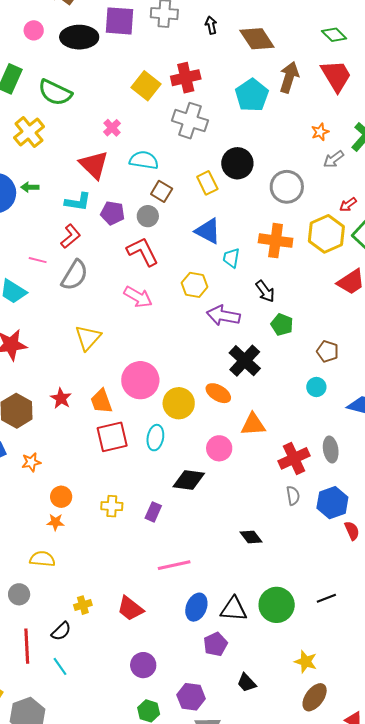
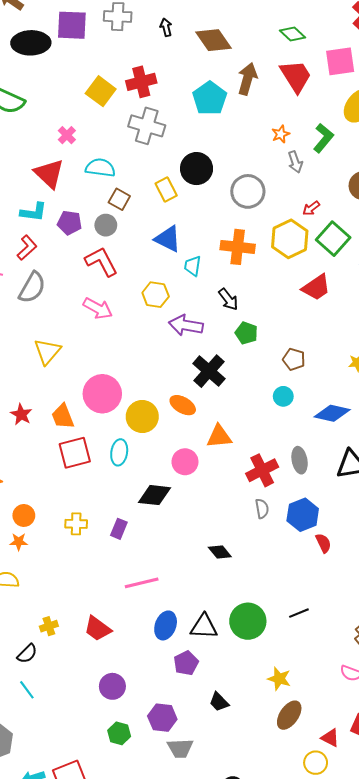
gray arrow: (334, 159) -> (295, 162), turned -70

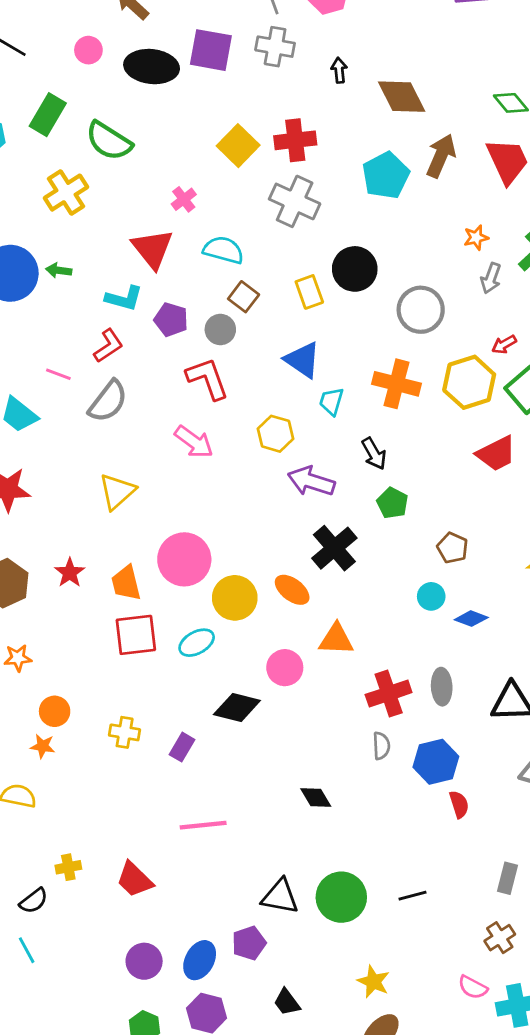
gray arrow: (295, 162) -> (491, 278), turned 30
blue diamond: (332, 413) -> (471, 619), moved, size x0.7
cyan ellipse: (119, 452) -> (197, 643), turned 45
blue ellipse: (166, 625) -> (200, 960), moved

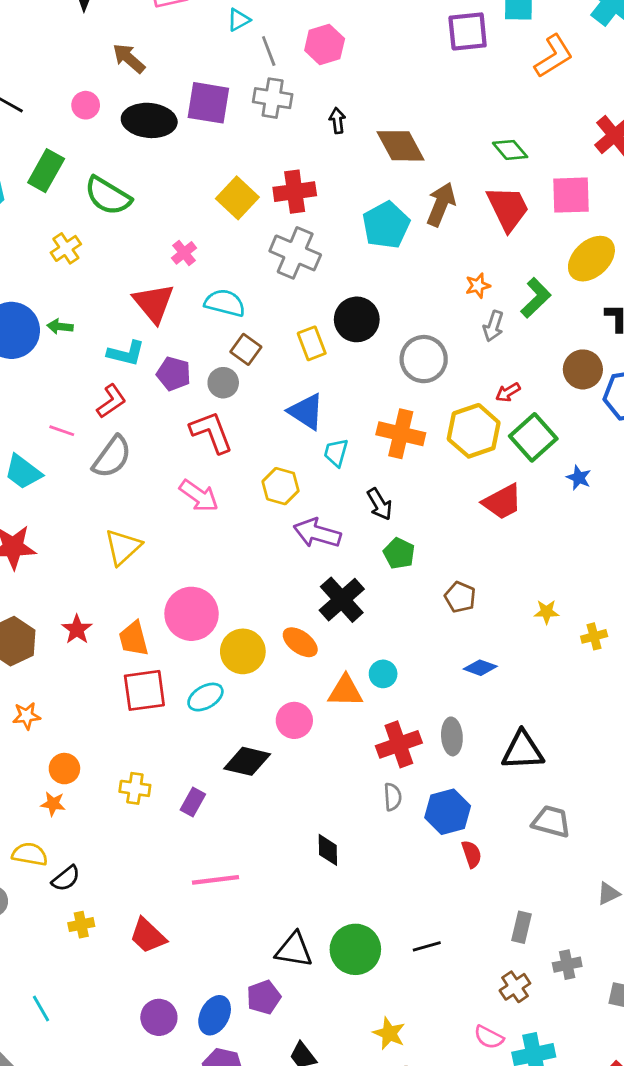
yellow cross: (66, 193) -> (66, 248), size x0.7
cyan circle: (431, 596) -> (383, 674), moved
black diamond: (316, 797) -> (328, 850), turned 32
black semicircle: (34, 901) -> (66, 878), moved

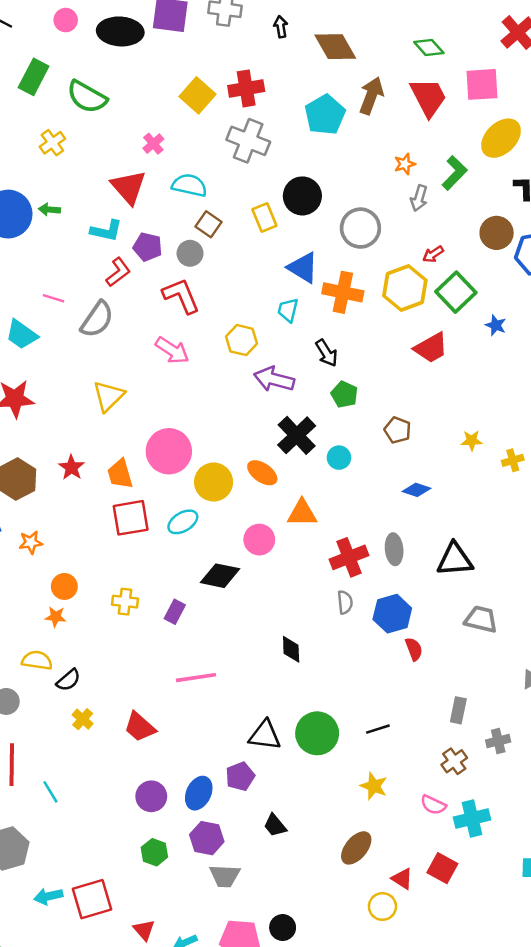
red L-shape: (111, 401) -> (118, 272), moved
blue triangle: (306, 412) -> (303, 268), moved
cyan circle: (383, 674) -> (339, 458), moved
yellow cross: (81, 925) -> (83, 719), turned -35
yellow star: (389, 1033) -> (374, 786), moved

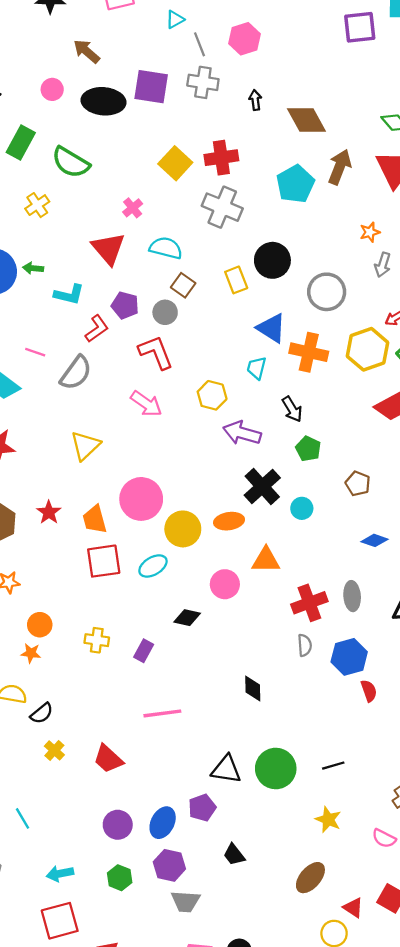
cyan L-shape: (106, 231) -> (69, 295), moved
orange ellipse: (262, 473) -> (229, 521), turned -44
black diamond: (220, 576) -> (187, 618), size x0.7
cyan arrow: (48, 896) -> (60, 874), moved

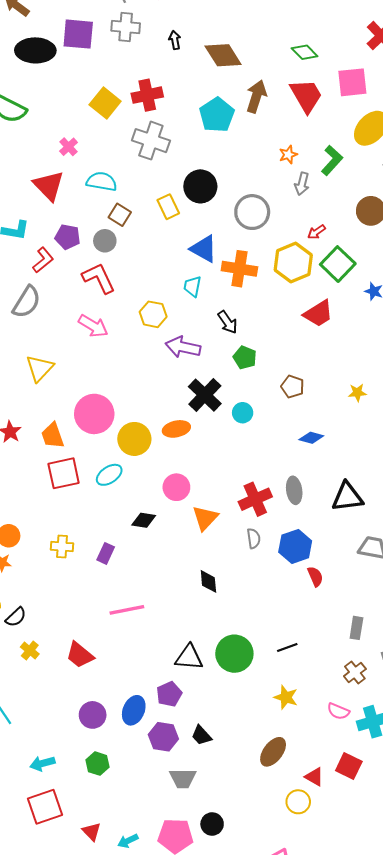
orange triangle: (266, 560) -> (205, 518), moved, turned -44
purple hexagon: (169, 865) -> (163, 737), moved
gray trapezoid: (186, 901) -> (183, 778), moved

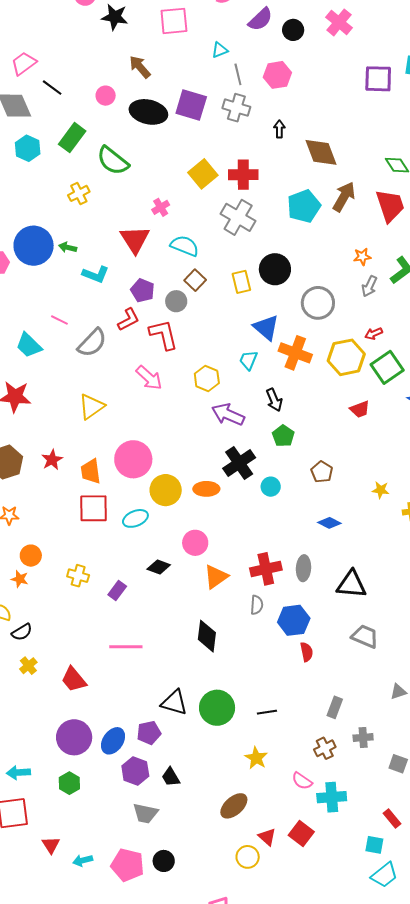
red L-shape: (43, 260) -> (129, 320), moved
red trapezoid: (318, 314) -> (360, 409), size x0.7
black diamond: (208, 581) -> (207, 636), size x1.4
purple circle: (93, 715) -> (74, 737), size x1.4

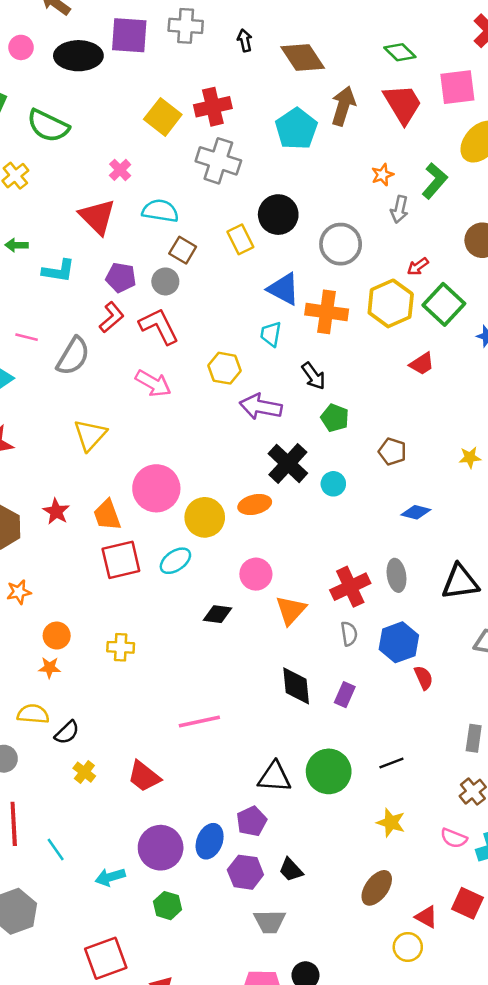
purple rectangle: (117, 590) -> (345, 695), moved
cyan arrow: (18, 773) -> (110, 877), moved

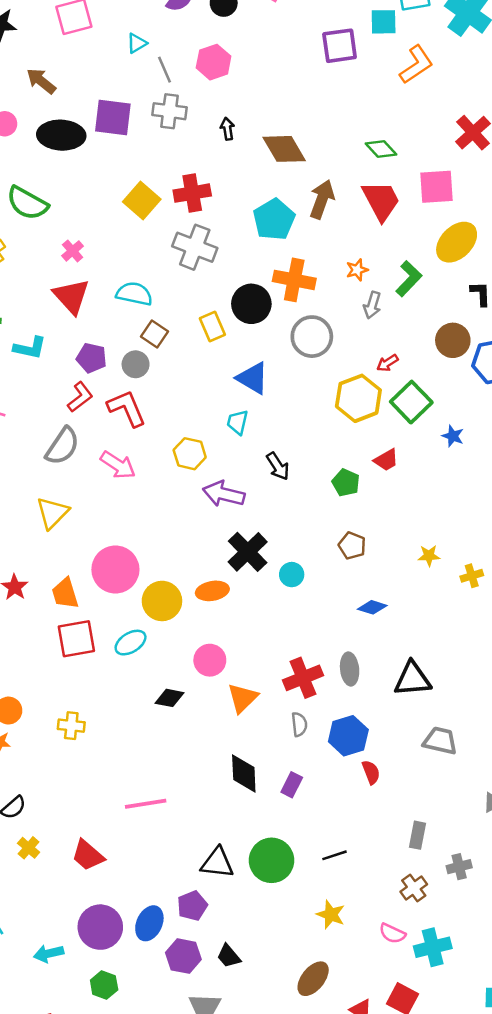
pink cross: (120, 170) -> (73, 251), moved
orange cross: (327, 312) -> (294, 280), moved
gray semicircle: (73, 356) -> (63, 446), moved
green pentagon: (335, 418) -> (346, 483), moved

